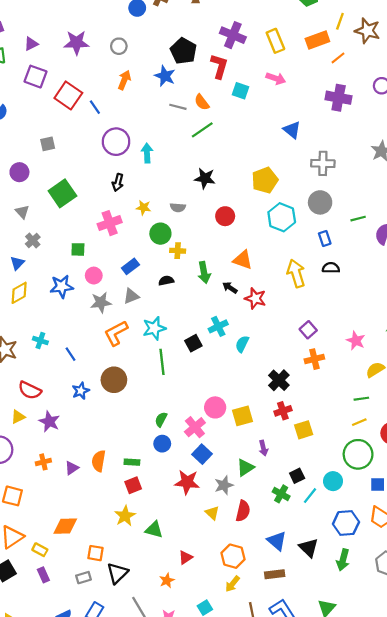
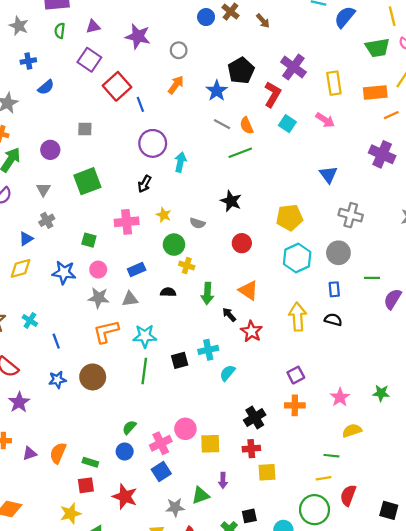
red star: (187, 482) -> (125, 497), moved

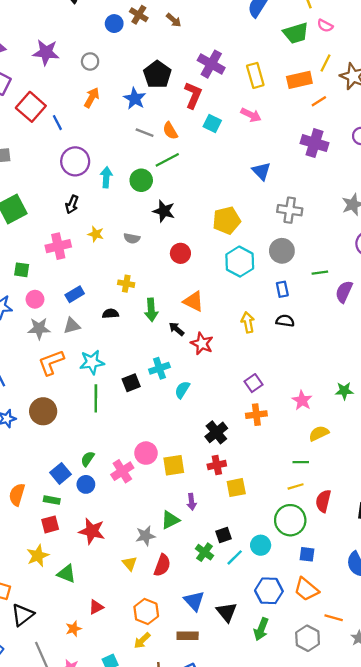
green circle: (174, 245) -> (141, 180), moved
yellow arrow: (298, 317) -> (248, 322), size x0.7
blue square: (161, 471) -> (60, 473), moved

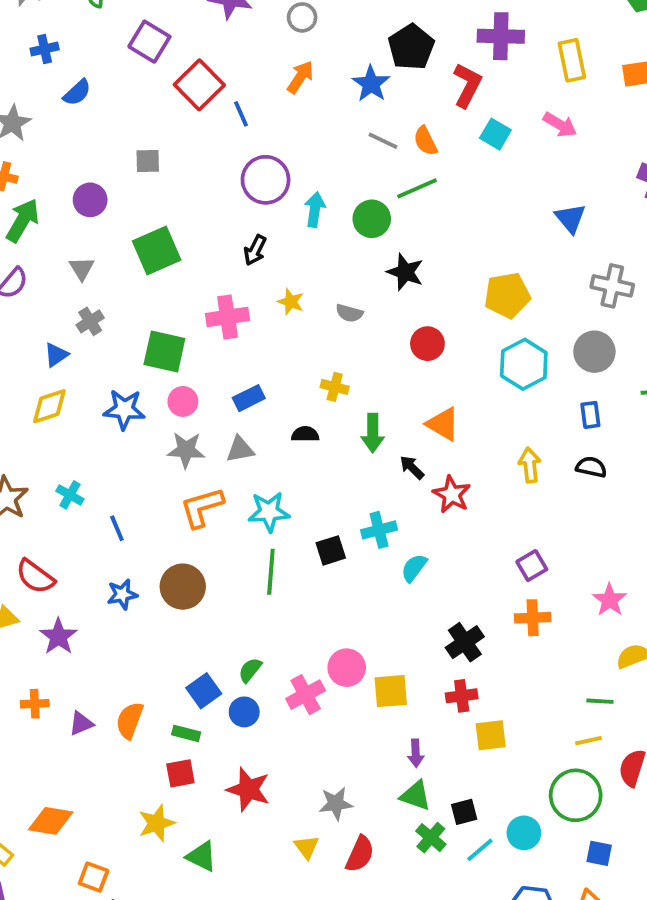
purple cross: (211, 64) -> (501, 36), turned -32
green square: (22, 270) -> (164, 352), size x1.6
green triangle: (170, 520) -> (416, 796), moved, turned 42

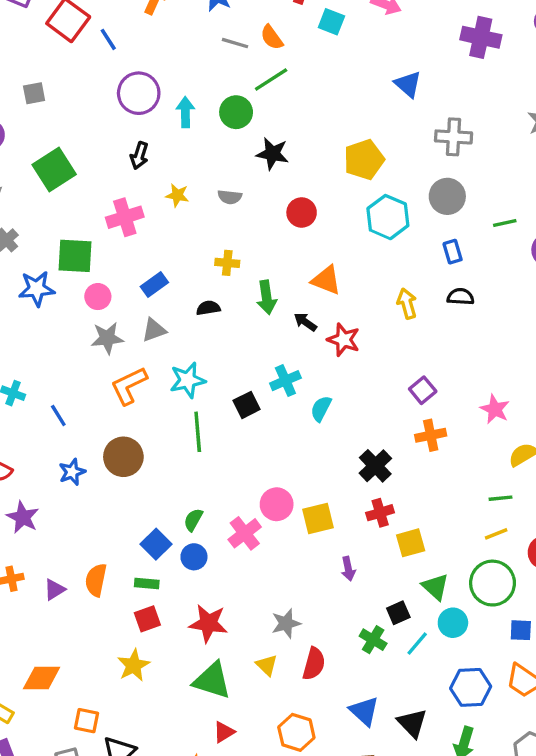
blue star: (124, 409) -> (37, 289), moved
green triangle: (416, 796) -> (435, 587), moved, turned 32
green triangle: (202, 856) -> (212, 680), moved, size x1.4

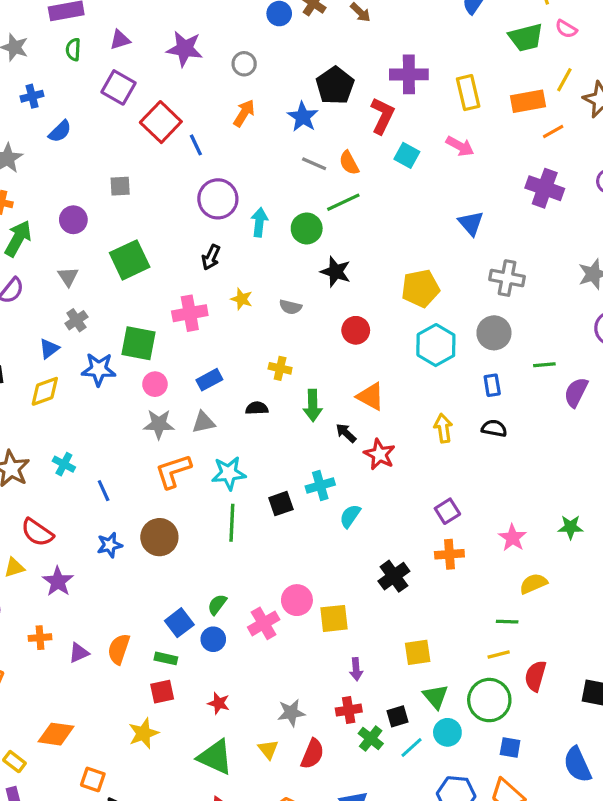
red cross: (380, 513) -> (349, 710), moved
red star: (208, 623) -> (219, 703), size x0.6

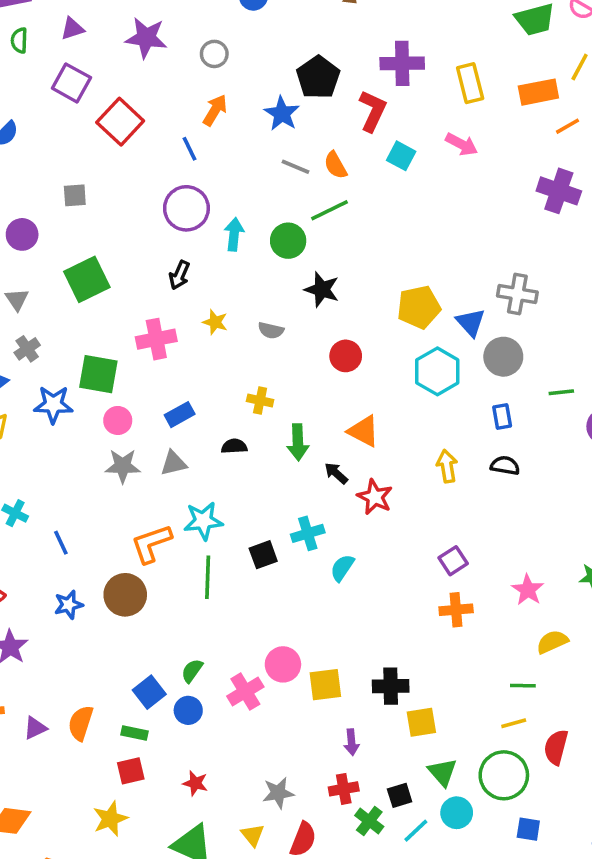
blue line: (196, 145) -> (189, 149), moved
blue triangle: (471, 223) -> (471, 322), moved
orange L-shape: (173, 471) -> (151, 544), moved
black cross: (394, 576) -> (391, 686), moved, turned 36

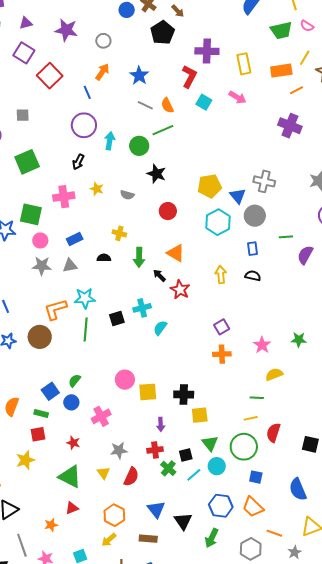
black pentagon: (318, 77) -> (163, 33), moved
pink cross: (245, 692) -> (101, 416), moved

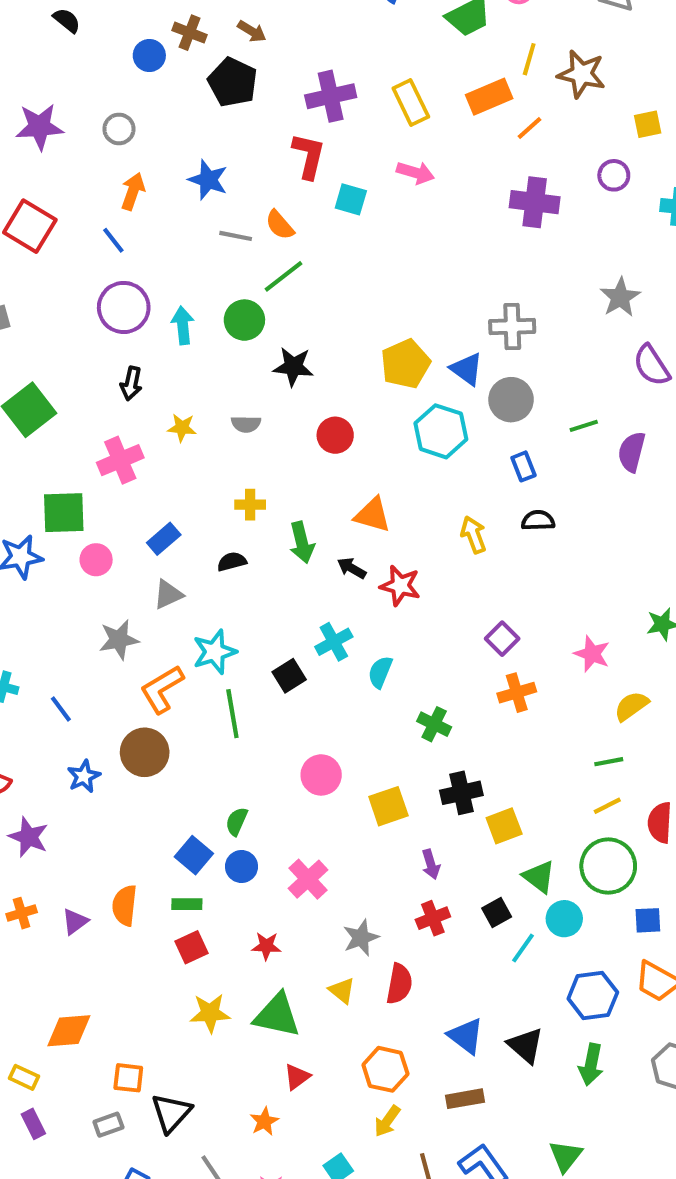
gray star: (42, 266) -> (119, 640), moved
pink circle: (125, 380) -> (321, 775), moved
yellow star: (25, 460) -> (210, 1013), moved, turned 30
green cross: (168, 468) -> (434, 724), moved

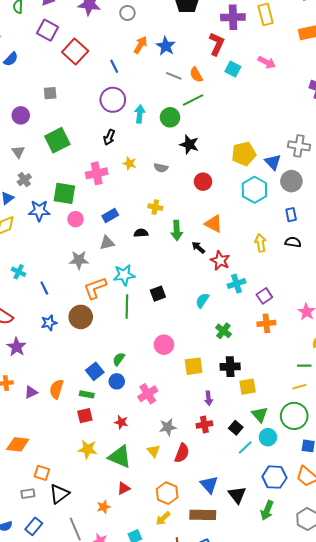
yellow rectangle: (411, 103) -> (266, 14), moved
orange arrow: (133, 191) -> (140, 45), moved
cyan cross: (334, 642) -> (236, 284), moved
black square: (497, 912) -> (236, 428), turned -32
brown rectangle: (465, 1099) -> (203, 515), size x1.4

